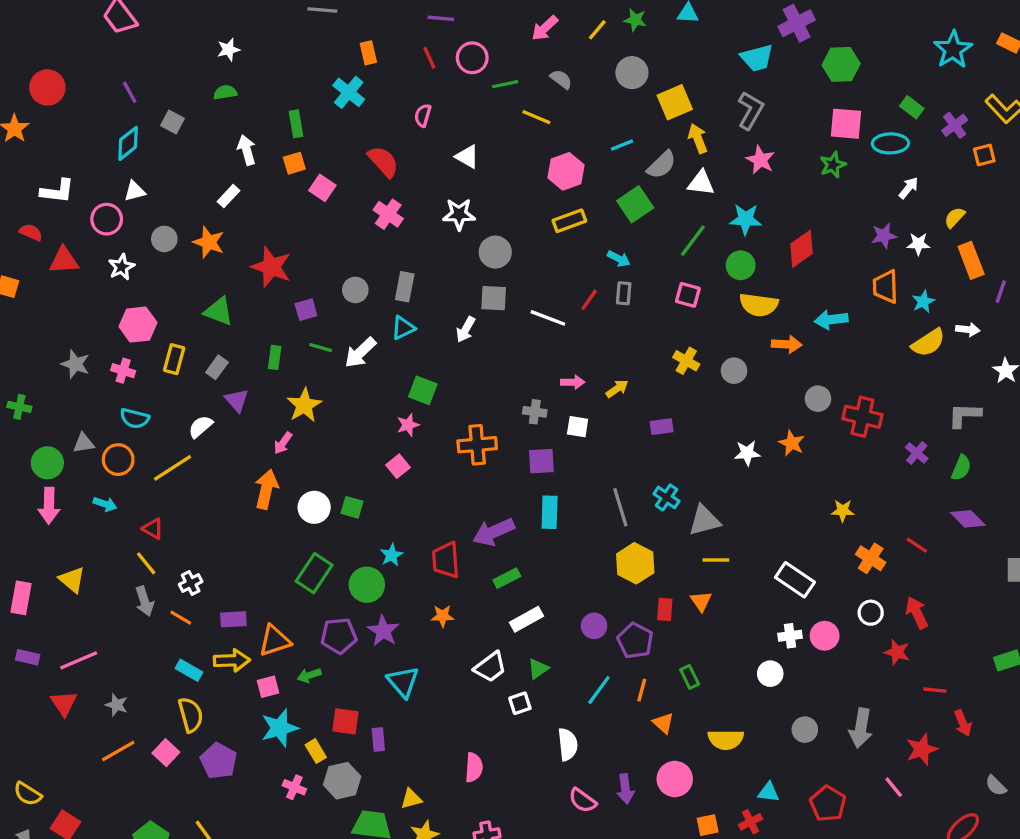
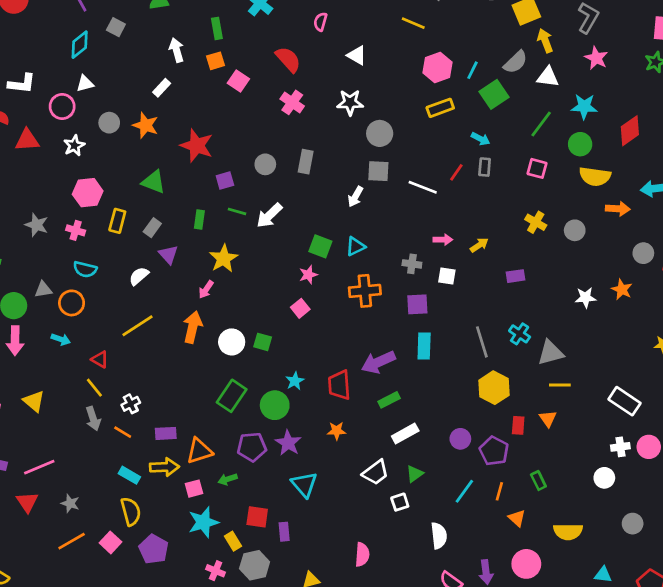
cyan line: (622, 145) -> (472, 70), moved, turned -42
cyan triangle: (403, 328) -> (355, 246), moved
yellow line: (173, 468) -> (137, 326), moved

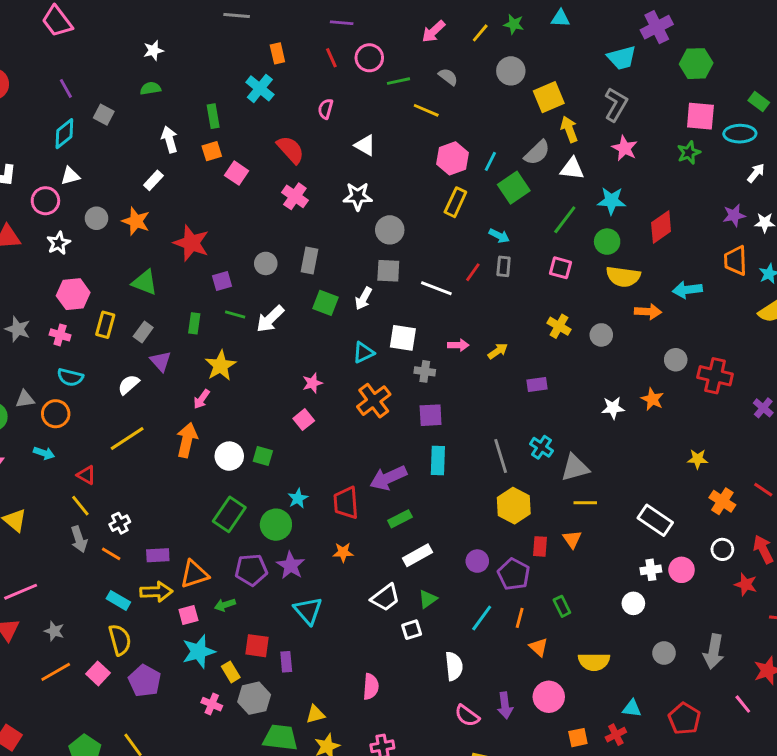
yellow rectangle: (440, 108) -> (455, 202), turned -45
green square: (320, 246) -> (326, 303), moved
white square: (447, 276) -> (403, 338), moved, size x1.4
orange cross: (365, 291) -> (374, 401), turned -32

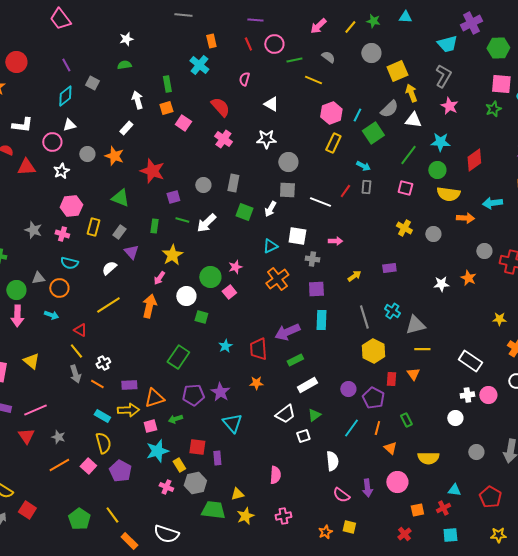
yellow arrow: (498, 351) -> (354, 276), moved
white circle: (229, 456) -> (186, 296), moved
green circle: (276, 525) -> (210, 277), moved

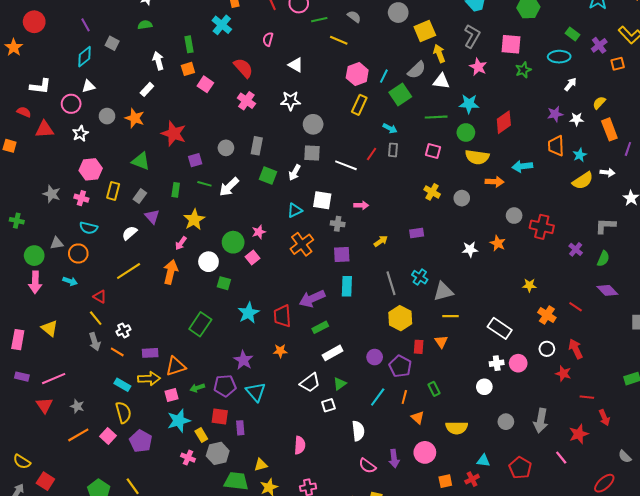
pink square: (501, 84) -> (511, 44), moved
green line: (408, 155) -> (436, 117), turned 50
cyan star: (225, 346) -> (248, 313), size x1.5
purple pentagon: (193, 395) -> (225, 386), moved

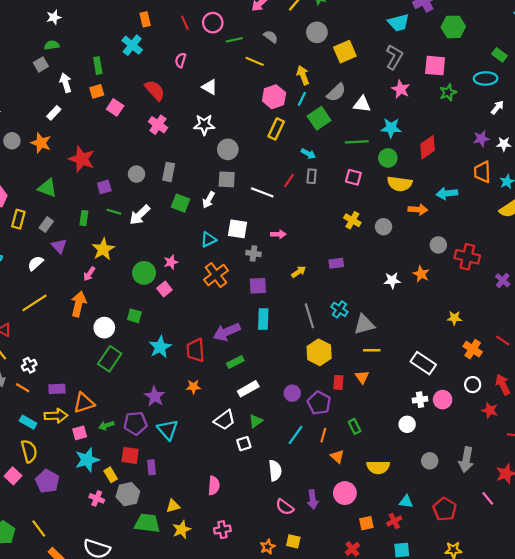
gray square: (112, 43) -> (41, 65), moved, turned 32
yellow arrow: (439, 54) -> (303, 75), moved
white circle: (208, 262) -> (104, 328), moved

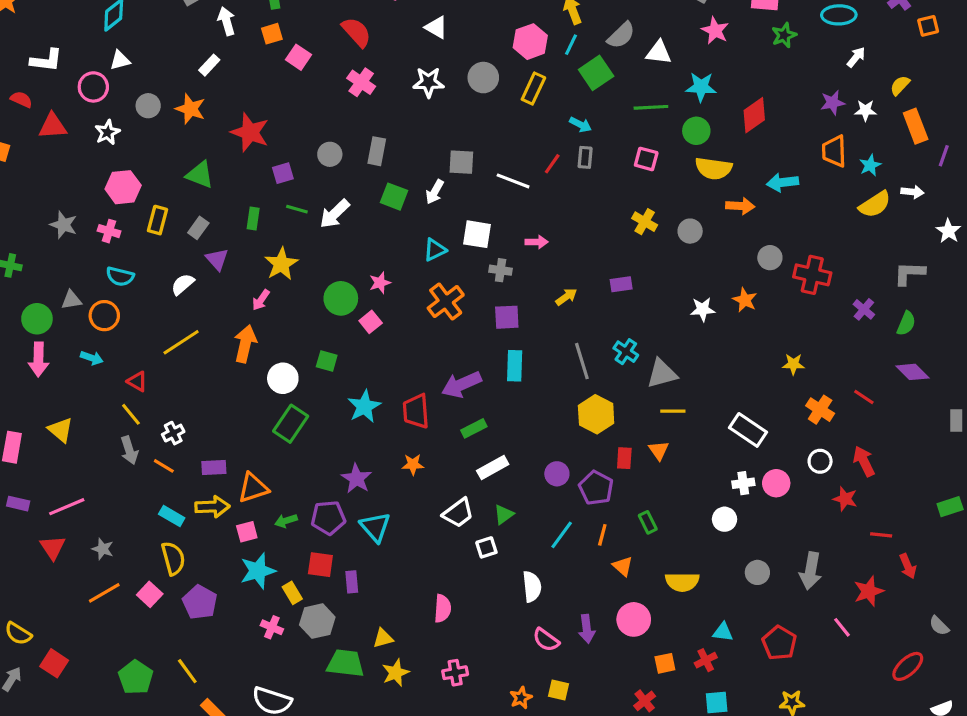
gray circle: (228, 149) -> (483, 78), moved

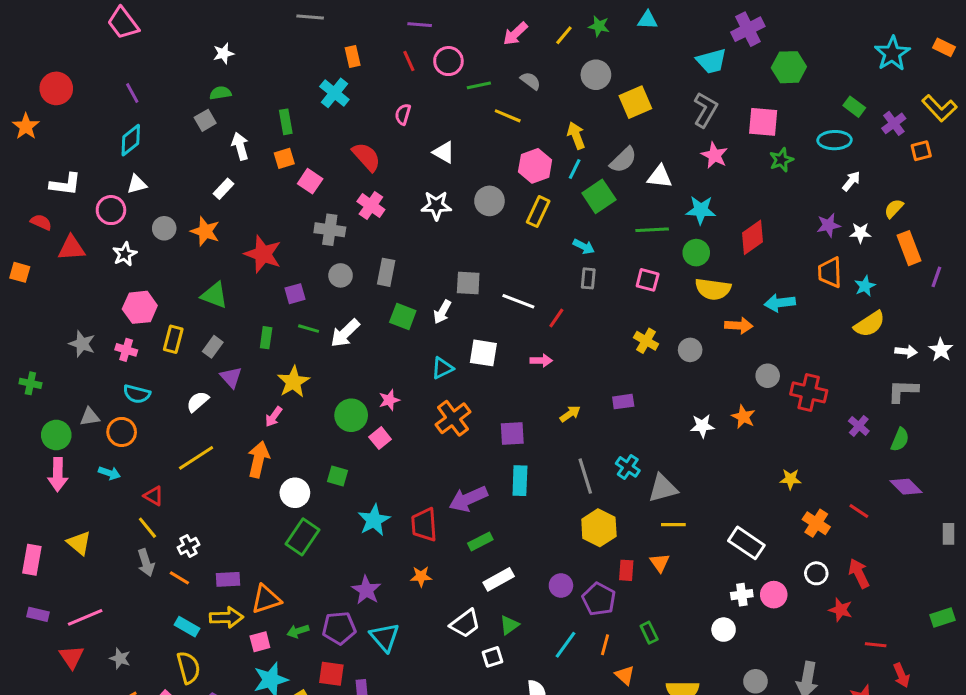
red line: (552, 164) -> (556, 318), moved
white arrow: (912, 192) -> (906, 351), moved
gray cross: (501, 270) -> (330, 230), moved, size x1.4

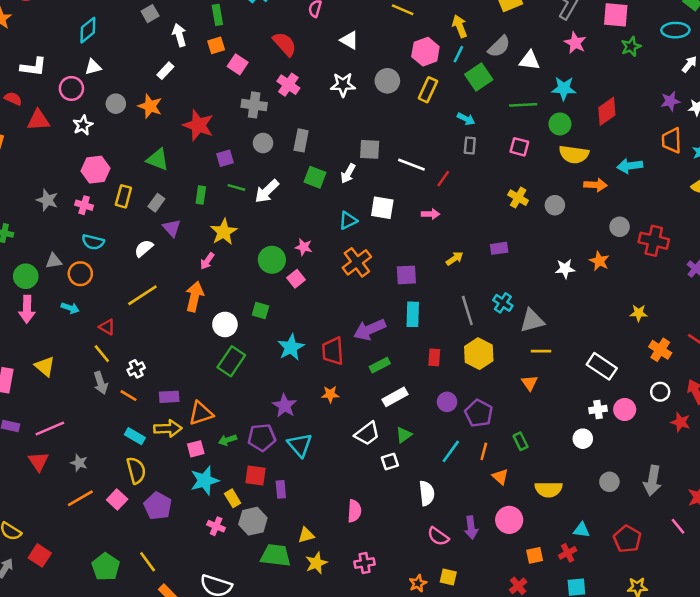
pink star: (389, 400) -> (304, 247), turned 30
red rectangle: (626, 570) -> (434, 357), moved

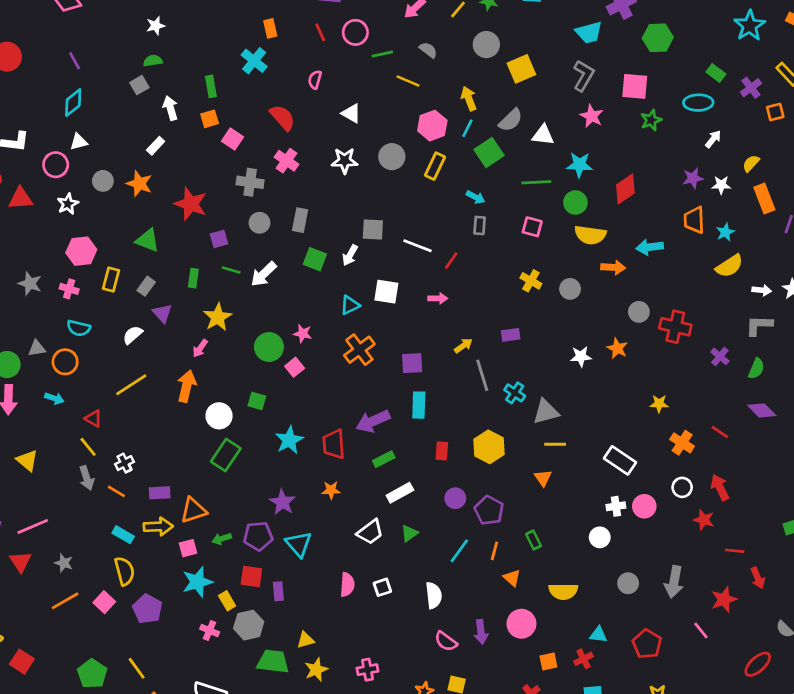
gray line: (467, 311) -> (482, 375), moved
white square: (390, 462) -> (382, 587), moved
pink semicircle: (354, 511) -> (347, 585), moved

